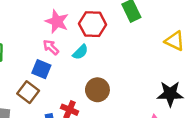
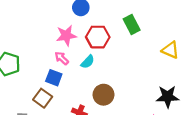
pink star: (57, 22) -> (66, 35), turned -30

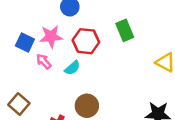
blue square: (54, 78) -> (25, 42), moved

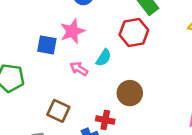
red hexagon: (86, 41) -> (134, 32), moved
pink arrow: (44, 61) -> (79, 69), moved

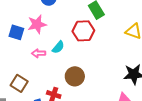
pink arrow: (79, 69) -> (39, 53), turned -40

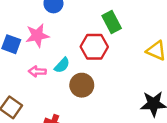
brown circle: (75, 76) -> (82, 85), moved

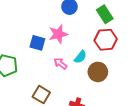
green rectangle: (112, 22) -> (105, 14), moved
pink arrow: (37, 71) -> (60, 64), turned 40

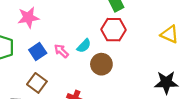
pink star: (58, 34) -> (28, 18), moved
blue square: (37, 43) -> (38, 51), moved, turned 35

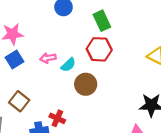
blue square: (38, 51) -> (15, 60), moved
pink arrow: (61, 51) -> (48, 58), moved, turned -56

